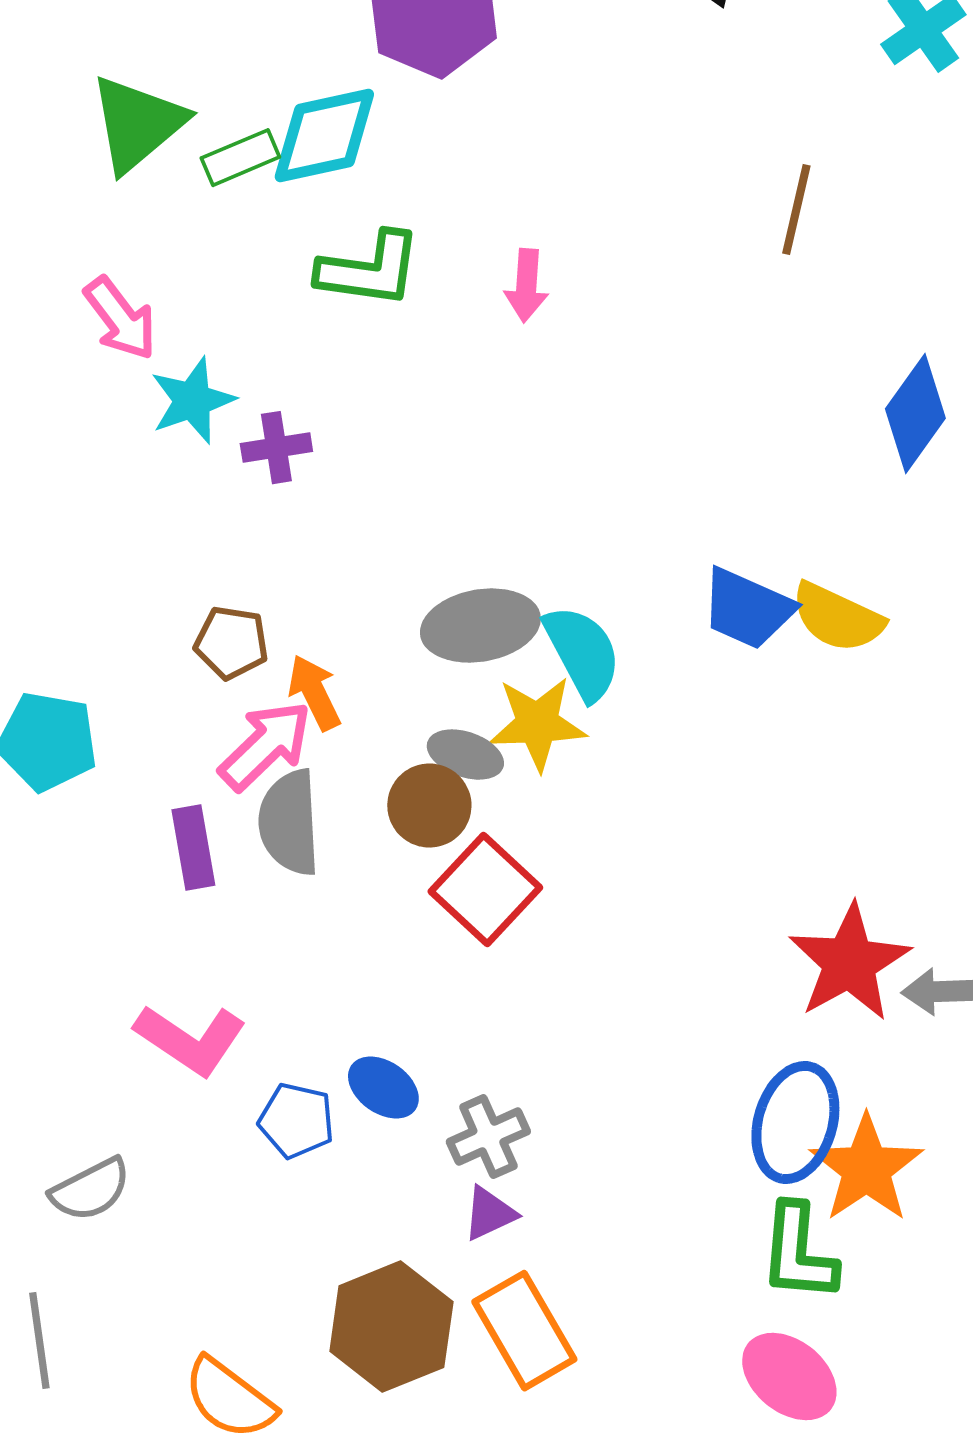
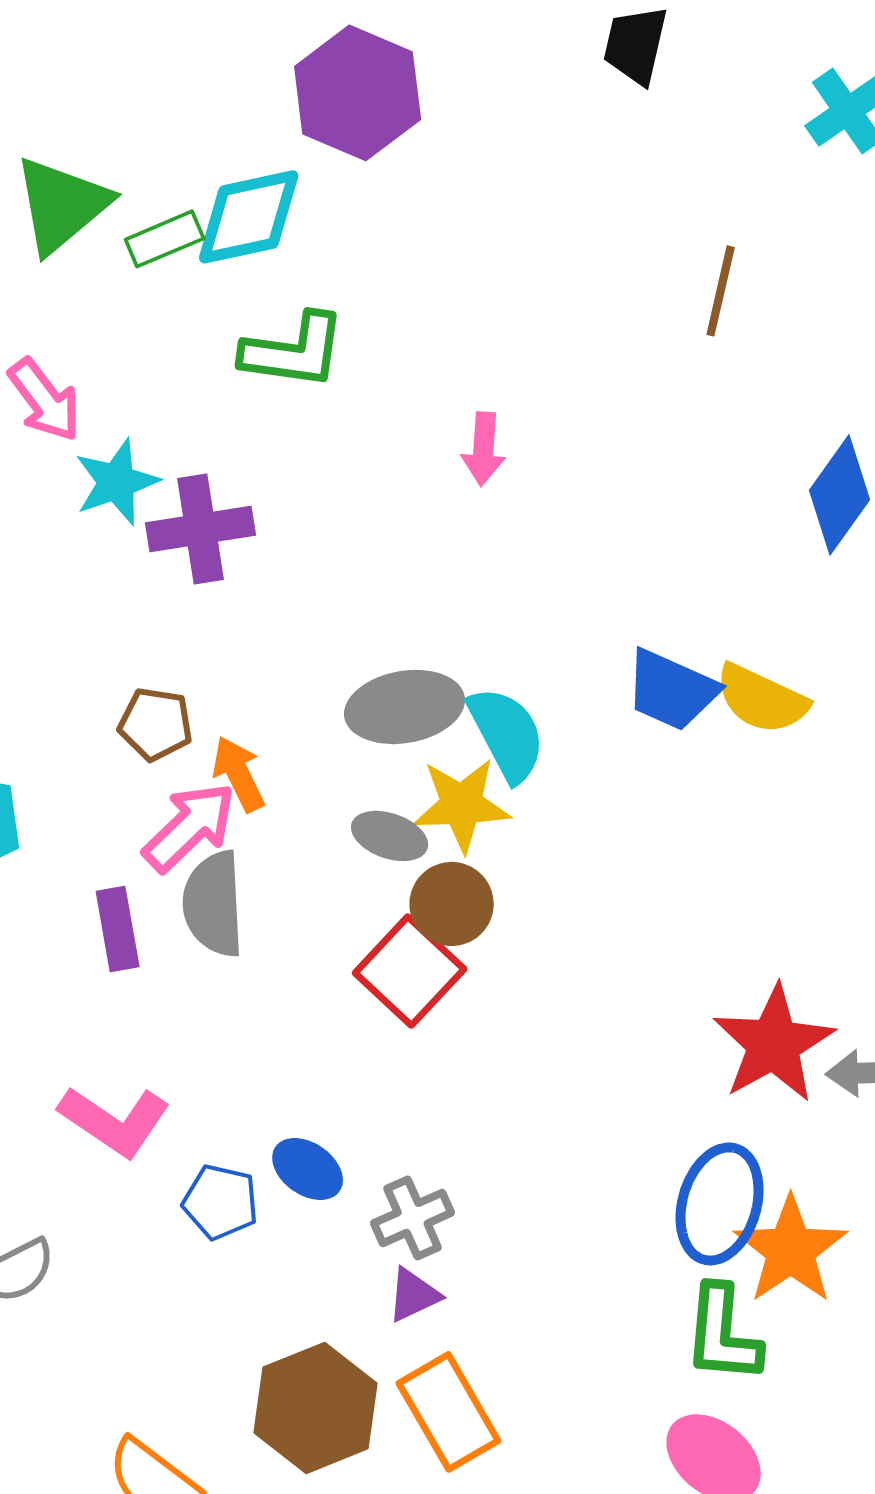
pink arrow: (526, 286) -> (484, 449), moved
purple cross: (276, 448) -> (201, 529), size x1.5
brown circle: (429, 806) -> (452, 904), moved

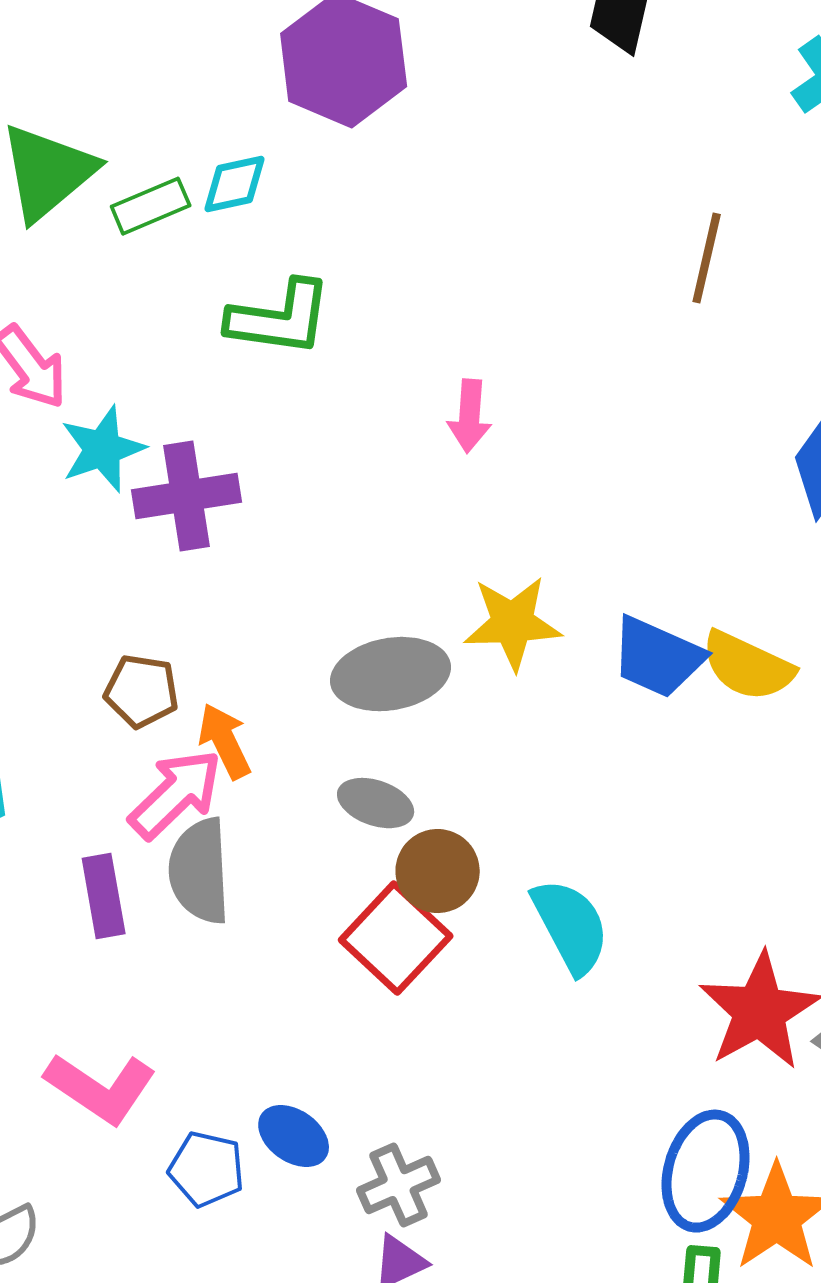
cyan diamond: (249, 217) -> (235, 184), size x0.6
cyan semicircle: (507, 734) -> (571, 926), moved
yellow star: (462, 805) -> (513, 623), moved

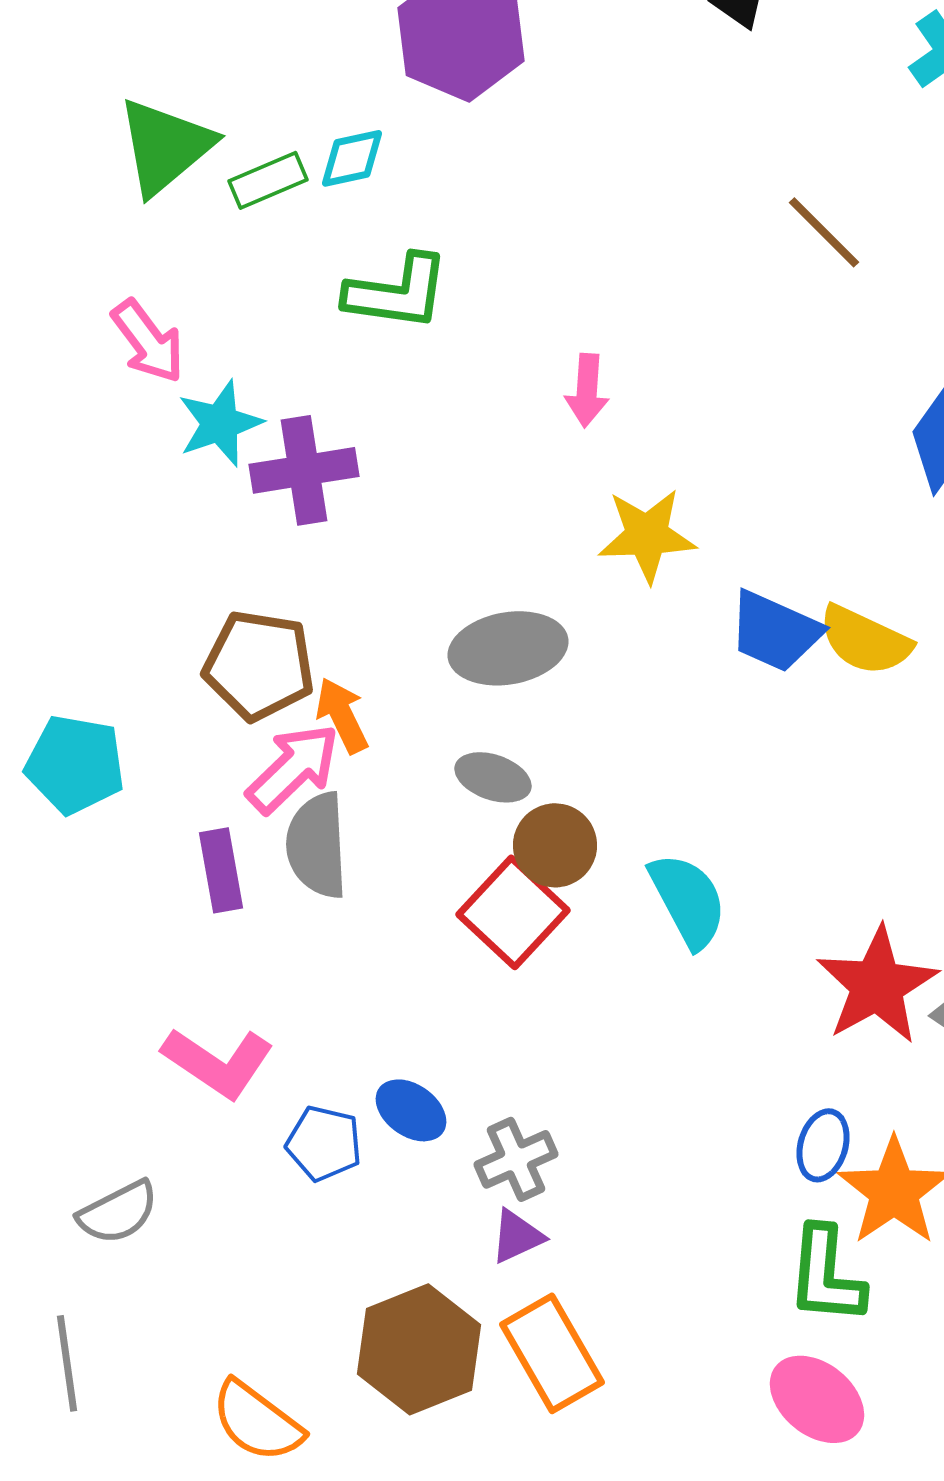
brown line: (707, 258) -> (824, 232), turned -58
yellow star: (513, 623) -> (647, 535), moved
brown pentagon: (142, 691) -> (259, 665), size x1.5
blue ellipse: (706, 1171) -> (823, 1145), size x0.6

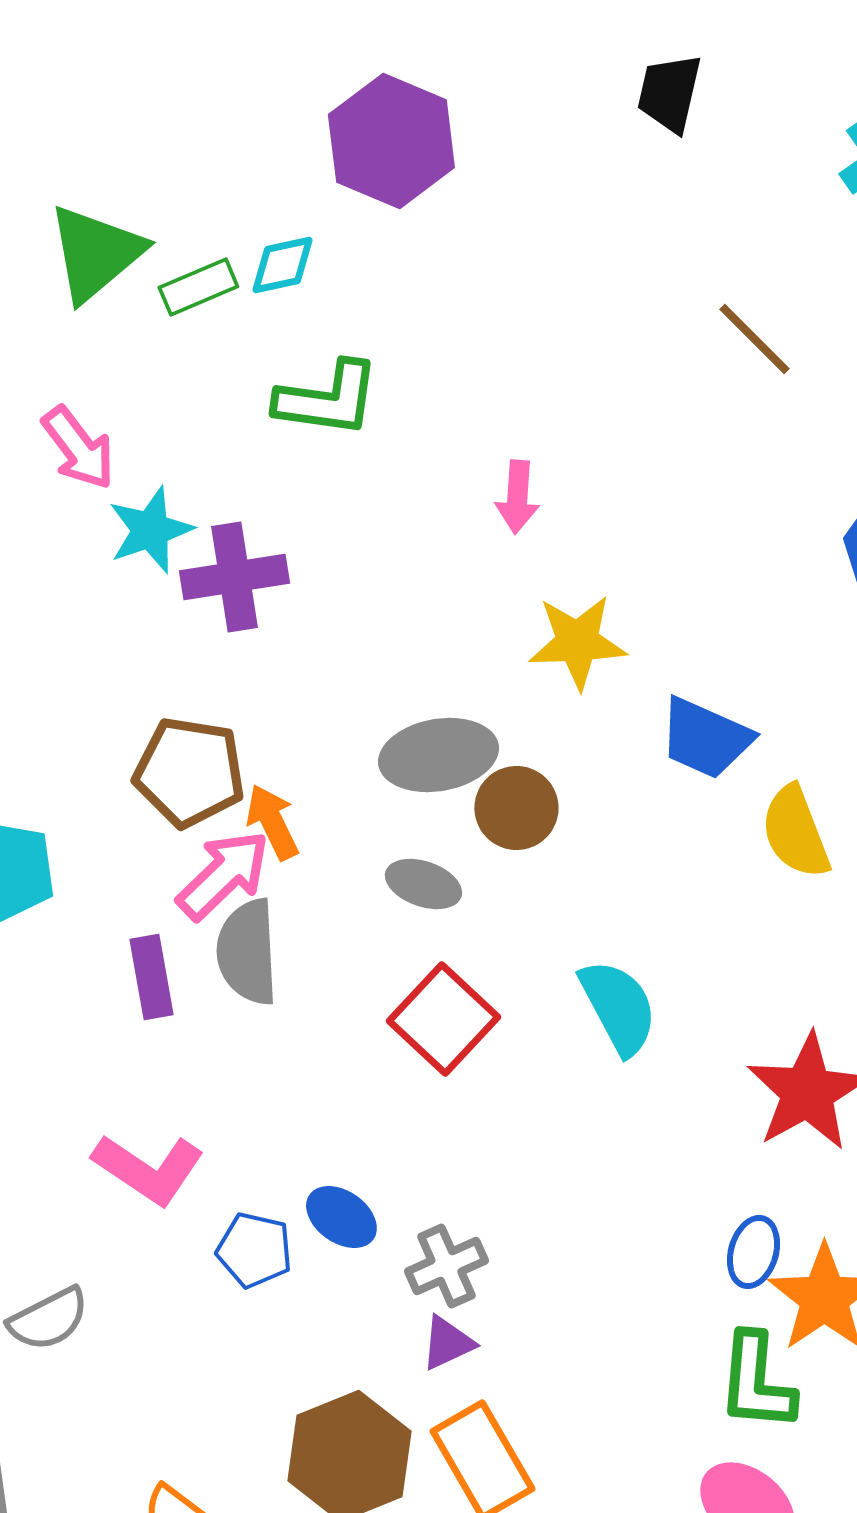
yellow semicircle: (865, 640) -> (795, 832), moved, turned 44
brown circle: (555, 845) -> (516, 808), moved

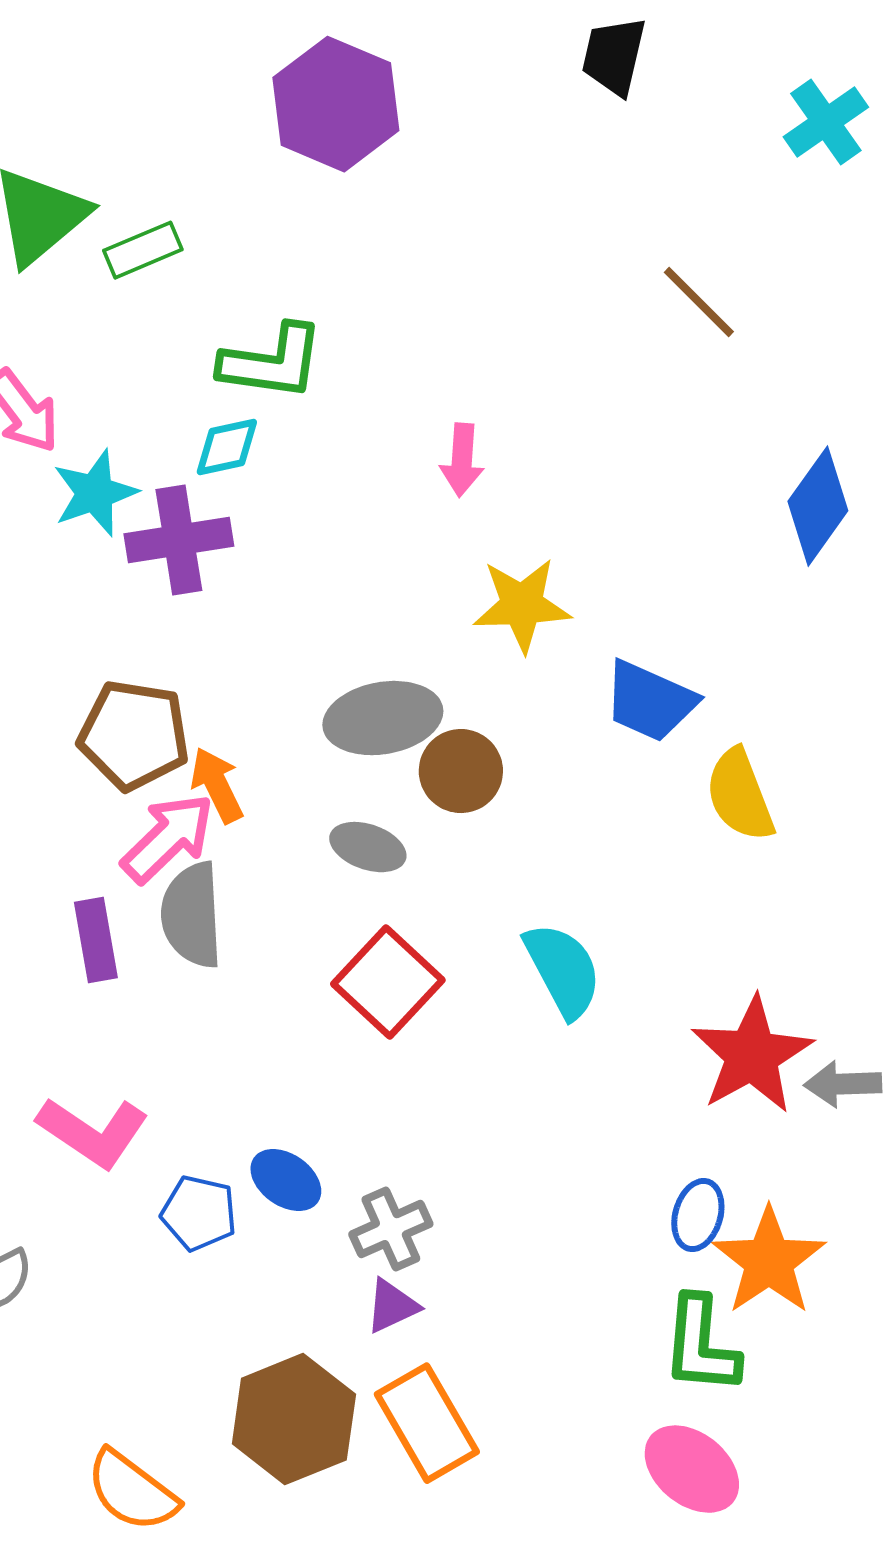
cyan diamond: (282, 265) -> (227, 447), moved

